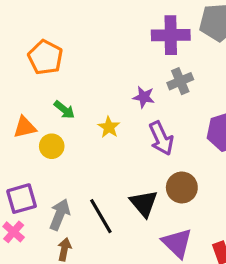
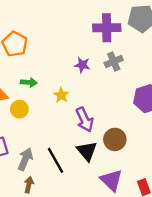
purple star: (144, 97) -> (82, 65), moved
green arrow: (64, 110) -> (29, 82), turned -35
purple arrow: (161, 138) -> (85, 120), moved

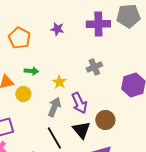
gray cross: (114, 61) -> (94, 67), moved
purple star: (82, 65) -> (57, 29), moved
gray arrow: (25, 159) -> (54, 107), moved

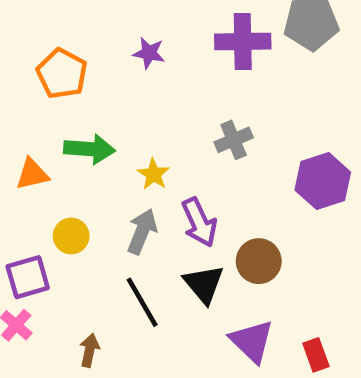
green arrow: (31, 71) -> (89, 149), size x1.5
yellow circle: (23, 94) -> (71, 236), moved

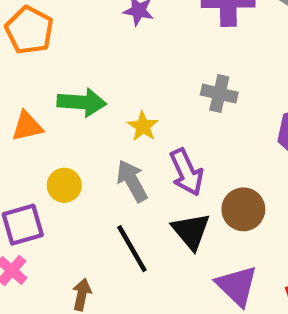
orange pentagon: (62, 74) -> (29, 30), moved
gray cross: (234, 140) -> (219, 94), turned 36
gray arrow: (142, 231) -> (132, 181), turned -51

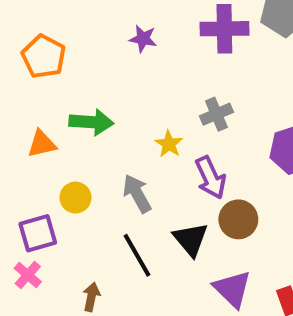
gray cross: (219, 94) -> (216, 114), turned -36
yellow star: (143, 126) -> (169, 144), moved
purple arrow: (187, 172) -> (211, 178), moved

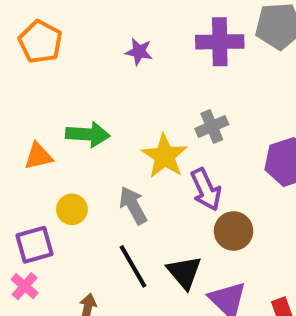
orange pentagon: (44, 57) -> (40, 42), moved
yellow star: (169, 144) -> (165, 156), size x1.6
black triangle: (191, 239) -> (184, 272), moved

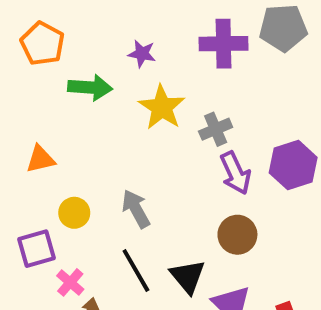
green arrow: (88, 134) -> (90, 87), moved
yellow star: (165, 156) -> (162, 107), moved
purple arrow: (206, 190) -> (235, 173), moved
pink cross: (25, 286) -> (70, 282), moved

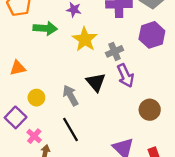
purple hexagon: (293, 165) -> (152, 35), moved
brown circle: (237, 235) -> (150, 110), moved
purple square: (36, 249) -> (16, 117), turned -30
black triangle: (188, 276) -> (96, 82), moved

